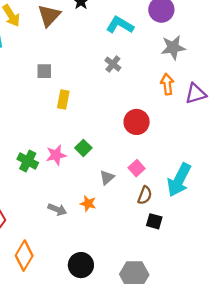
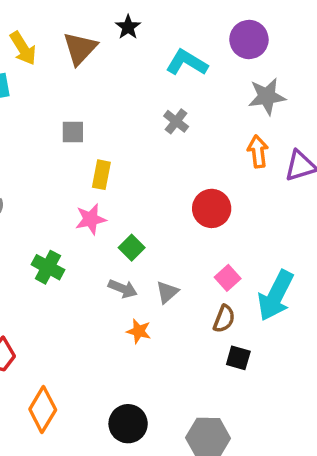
pink star: (56, 155) -> (91, 219), moved
pink square: (137, 168) -> (228, 278), moved
gray arrow: (57, 209) -> (123, 289), moved

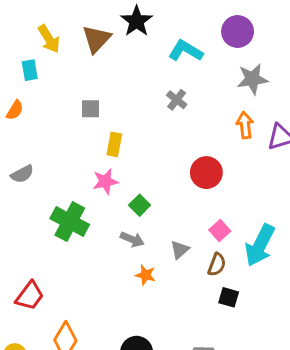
black star: (128, 27) -> (137, 21), size x1.5
green cross: (48, 267) -> (70, 222), size x1.4
gray triangle: (167, 292) -> (180, 250), moved

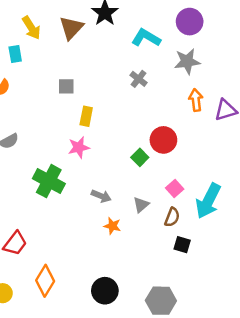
gray star: (252, 79) -> (187, 61), moved
green square: (140, 205) -> (140, 157), moved

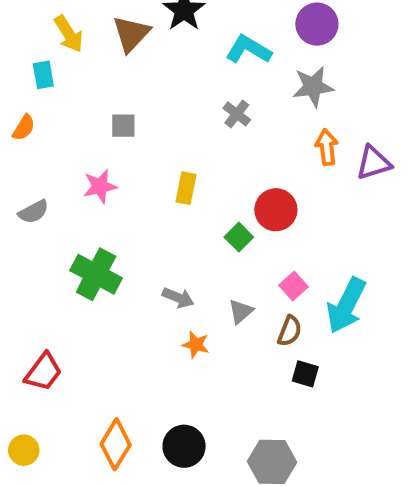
yellow rectangle: (86, 116) -> (186, 188), moved
pink star: (79, 147) -> (100, 186), moved
orange diamond: (45, 281) -> (116, 444), moved

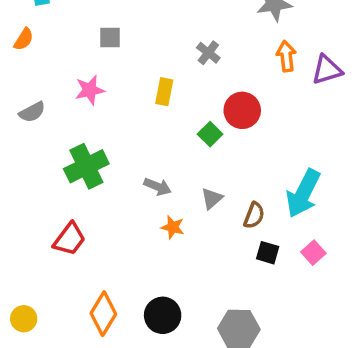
gray cross: (237, 114) -> (208, 53), moved
green cross: (96, 274) -> (86, 166), turned 36
pink square: (293, 286) -> (313, 253), moved
red trapezoid: (43, 372) -> (69, 239), moved

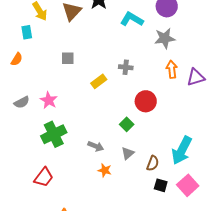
gray cross: (208, 53) -> (126, 67), turned -32
pink star: (90, 90) -> (49, 100), moved, turned -30
yellow rectangle: (164, 92) -> (99, 81), moved, turned 42
green square: (210, 134) -> (127, 124), moved
pink square: (313, 253) -> (188, 185), size x1.5

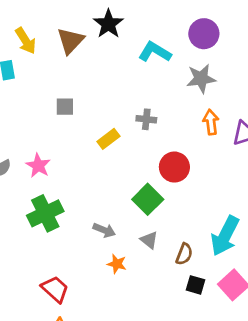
green square: (127, 124) -> (148, 199), size x1.5
gray triangle: (128, 153) -> (149, 240), turned -40
red trapezoid: (44, 177) -> (55, 289), moved, turned -85

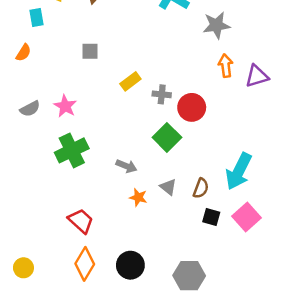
gray cross: (146, 119) -> (162, 94), moved
gray triangle: (149, 240) -> (168, 187), moved

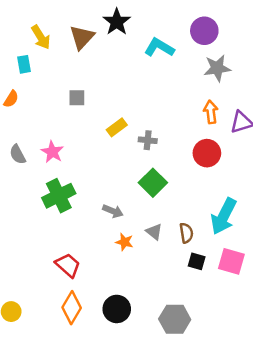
gray star: (216, 25) -> (217, 68), moved
red circle: (192, 107) -> (207, 153), moved
gray semicircle: (30, 109) -> (18, 154), turned 90
brown semicircle: (201, 188) -> (186, 233), turned -30
pink square: (246, 217) -> (231, 261), turned -32

